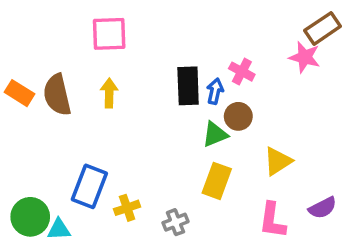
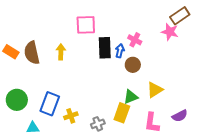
pink square: (109, 34) -> (86, 25), moved
green triangle: (215, 134) -> (131, 97), moved
yellow rectangle: (217, 181) -> (122, 113), moved
green circle: (30, 217) -> (17, 100), moved

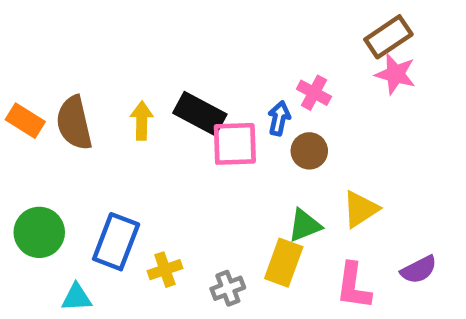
brown rectangle: (180, 16) -> (388, 37), moved
pink square: (86, 25) -> (235, 144), moved
black rectangle: (105, 48) -> (200, 114), moved, turned -60

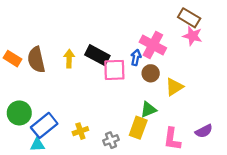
brown rectangle: (388, 37) -> (189, 18), turned 65
pink cross: (314, 93) -> (153, 45), size x1.6
yellow triangle: (360, 209) -> (174, 87), moved
blue rectangle: (116, 242) -> (44, 125), moved, turned 30

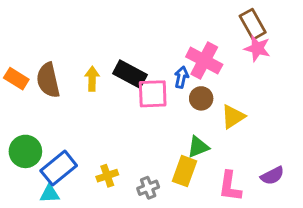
brown rectangle: (189, 18) -> (253, 24), turned 30

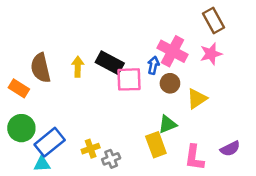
pink star: (257, 48) -> (211, 54), moved, turned -30
orange rectangle: (16, 79) -> (19, 88), moved
yellow rectangle: (184, 171) -> (156, 145), turned -40
gray cross: (148, 188) -> (111, 159), moved

